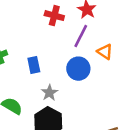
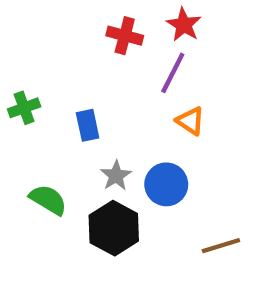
orange triangle: (105, 52) -> (190, 121), moved
blue circle: (78, 69) -> (166, 184), moved

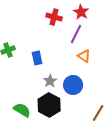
green semicircle: (48, 200) -> (22, 110), moved
brown line: (221, 246) -> (98, 113), turned -42

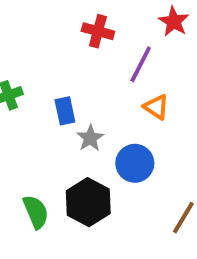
red star: (81, 12) -> (174, 21), moved
gray star: (50, 81) -> (90, 138), moved
green semicircle: (22, 110) -> (36, 212), turned 36

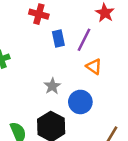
red cross: (98, 31) -> (39, 14), moved
blue rectangle: (65, 111) -> (58, 38), moved

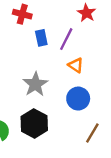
gray star: (52, 86) -> (35, 84), size x1.5
blue circle: (80, 102) -> (78, 99), moved

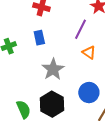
blue rectangle: (41, 38) -> (39, 38), moved
blue circle: (78, 99) -> (89, 93), moved

